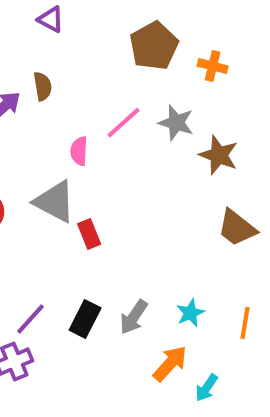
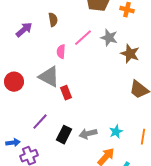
brown semicircle: (43, 86) -> (53, 20), moved
gray arrow: (134, 317) -> (88, 134), turned 42
purple line: (30, 319) -> (40, 122), moved

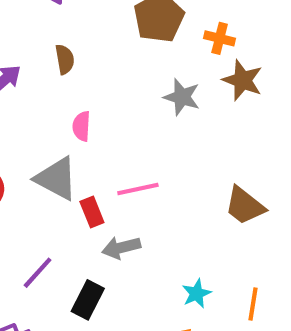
pink line: (83, 38) -> (138, 189), moved, turned 30
brown star: (130, 54) -> (243, 80), moved
gray arrow: (88, 134) -> (121, 248), moved

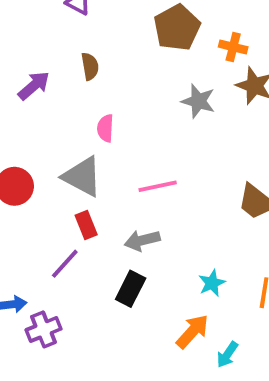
red rectangle: (92, 212) -> (86, 225), moved
black rectangle: (88, 300) -> (131, 289), moved

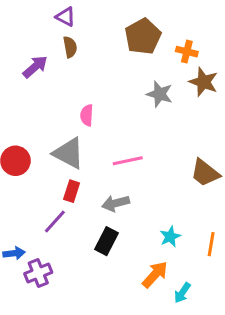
brown semicircle: (90, 66) -> (70, 47), moved
purple arrow: (34, 86) -> (35, 67), moved
red rectangle: (86, 225) -> (72, 191), turned 40

